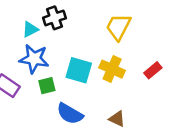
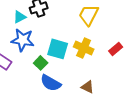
green square: (47, 86) -> (41, 63), moved, turned -32

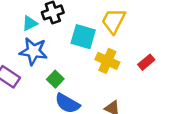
cyan square: (58, 49) -> (83, 37), moved

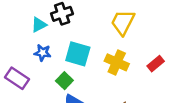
cyan square: (83, 37) -> (78, 54), moved
blue star: (33, 51) -> (43, 53), size x0.6

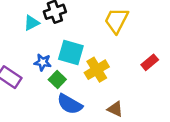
blue star: (43, 53) -> (43, 62), moved
yellow cross: (117, 62) -> (97, 70), moved, turned 35

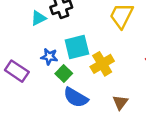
cyan square: (71, 52) -> (77, 47), turned -30
brown triangle: (115, 109) -> (120, 102), turned 42

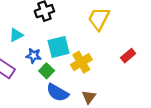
cyan triangle: (38, 18) -> (16, 35), moved
brown triangle: (120, 102) -> (89, 97), moved

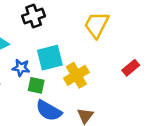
green square: (47, 71) -> (36, 85), turned -32

